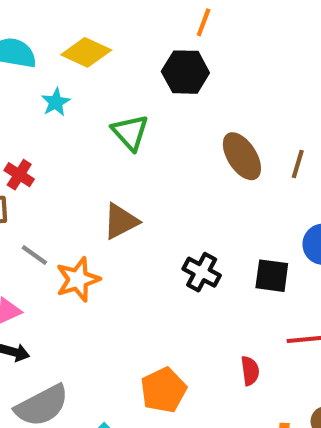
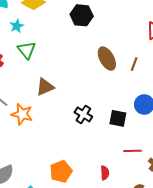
green triangle: (130, 132) -> (27, 50), moved
orange star: (78, 279) -> (22, 114), turned 30
red semicircle: (250, 371) -> (105, 173), moved

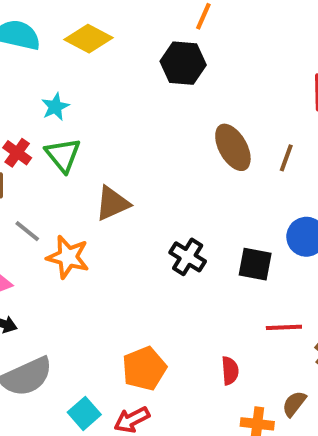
cyan star: (17, 26) -> (55, 107), moved
green triangle: (27, 50) -> (63, 155), moved

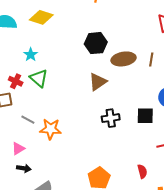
black hexagon: (183, 63) -> (96, 43), moved
brown ellipse: (233, 147) -> (124, 59), turned -60
brown triangle: (112, 203) -> (98, 82), moved
black cross: (188, 257) -> (111, 118), turned -30

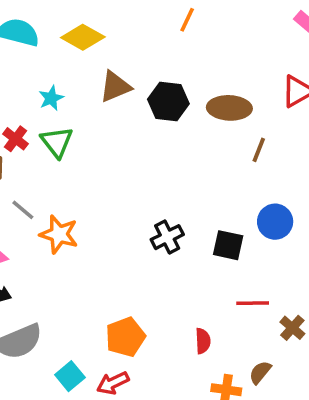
brown ellipse: (124, 59) -> (229, 108), moved
brown triangle: (98, 82) -> (115, 87), moved
black cross: (111, 118) -> (167, 237), turned -30

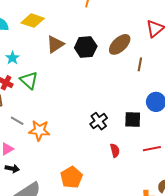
cyan star: (51, 98) -> (12, 58), moved
brown ellipse: (229, 108) -> (120, 44), turned -35
orange pentagon: (125, 337) -> (71, 177), moved
red semicircle: (203, 341) -> (115, 151), moved

